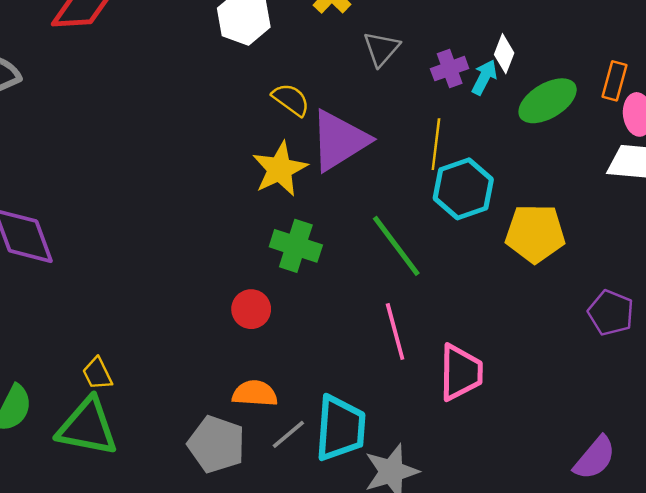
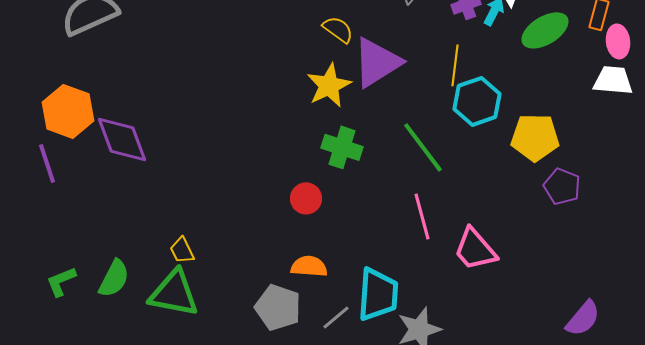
purple pentagon: (611, 313) -> (562, 186), moved
pink trapezoid: (461, 372) -> (475, 249), turned 138
gray line: (288, 434) -> (336, 317), moved

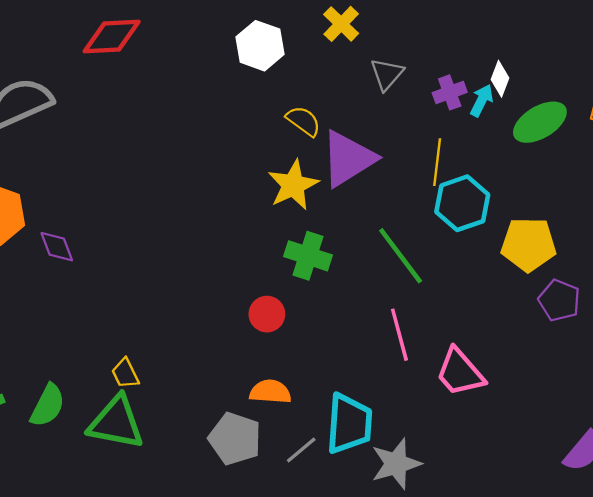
purple diamond: (122, 139) -> (57, 247), size x0.6

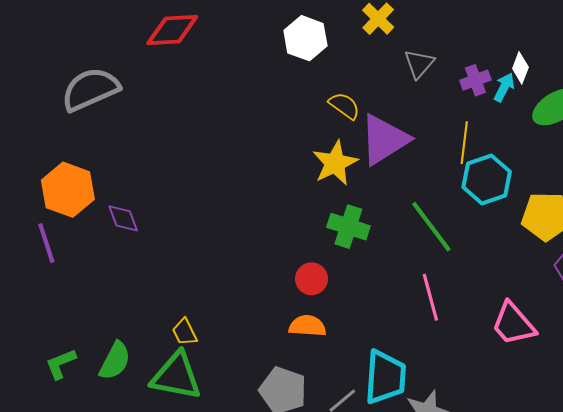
pink trapezoid: (460, 372) -> (513, 324), moved
orange semicircle: (270, 392) -> (307, 326), moved

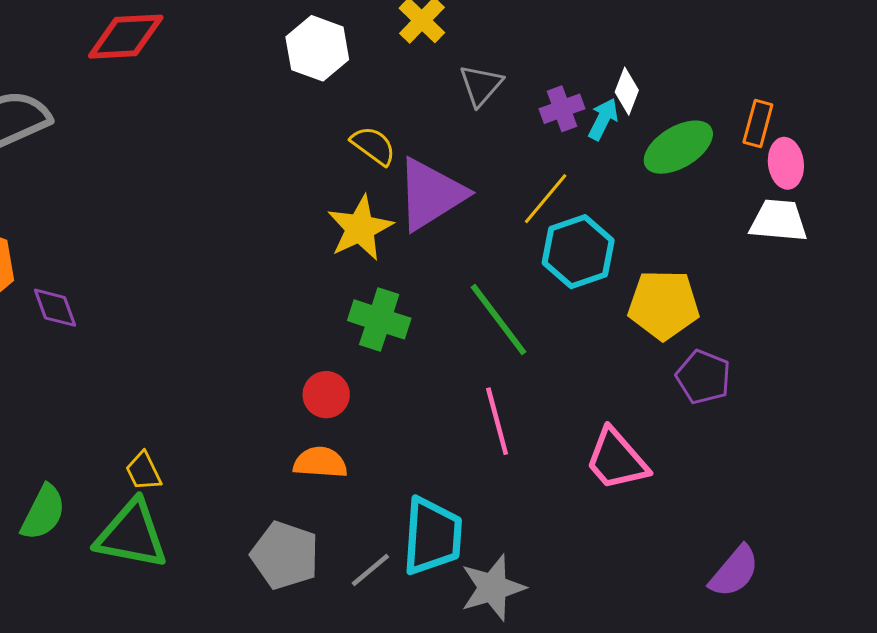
yellow line: (464, 143) -> (546, 199), turned 33

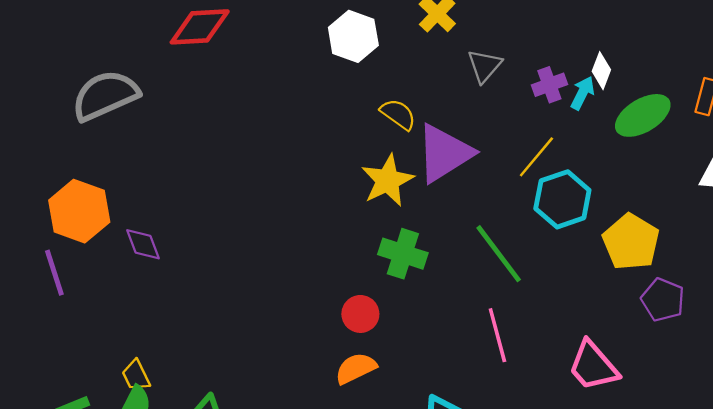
yellow pentagon: (664, 305) -> (631, 242), turned 30
orange semicircle: (320, 462) -> (356, 368), turned -30
yellow trapezoid: (143, 471) -> (136, 375), moved

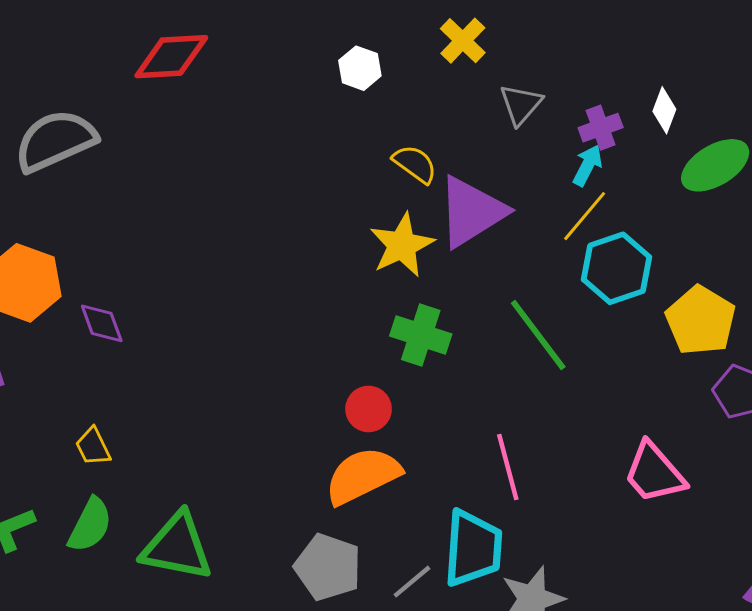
white hexagon: (353, 36) -> (360, 68), size x0.7
cyan arrow: (583, 93) -> (588, 165), moved
pink line: (497, 335) -> (508, 467), moved
orange semicircle: (356, 368) -> (363, 476), size x1.5
yellow trapezoid: (136, 375) -> (93, 447), moved

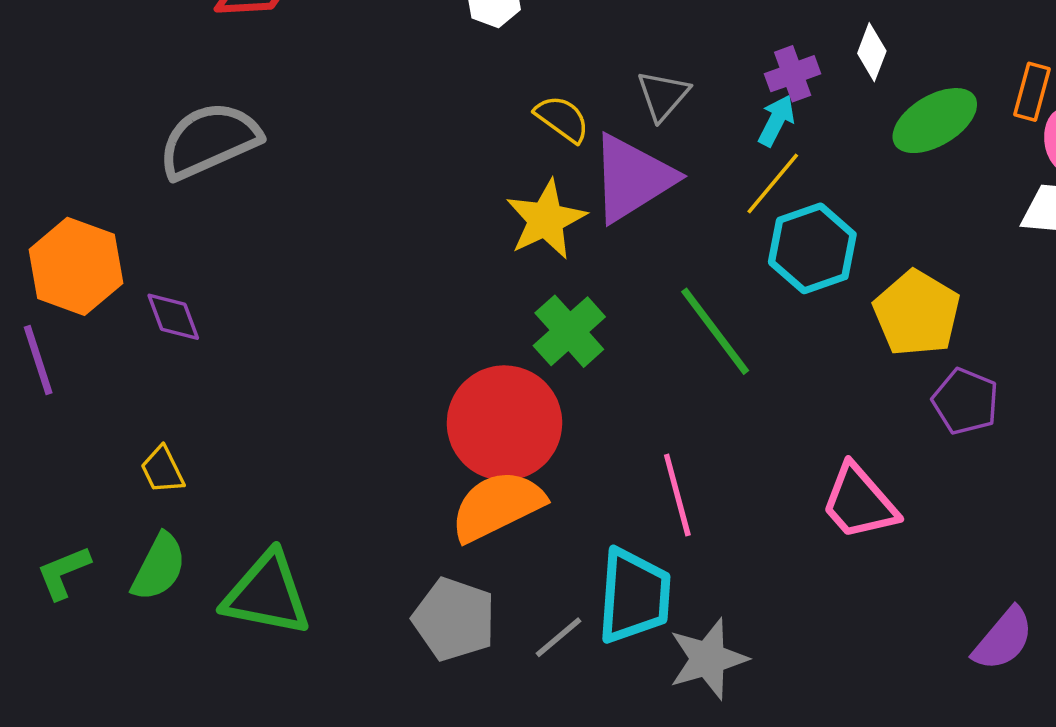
gray triangle: (521, 104) -> (663, 95), moved
gray semicircle: (55, 141) -> (209, 140), moved
green cross: (421, 335) -> (569, 331), turned 30
red circle: (369, 409) -> (504, 423), size x2.0

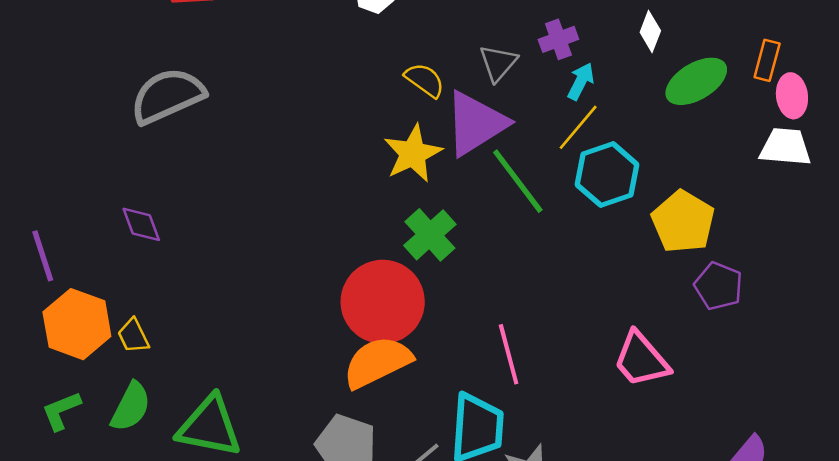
purple cross: (793, 74) -> (558, 39), moved
orange hexagon: (76, 266) -> (77, 324), moved
green line: (715, 331) -> (518, 181), moved

